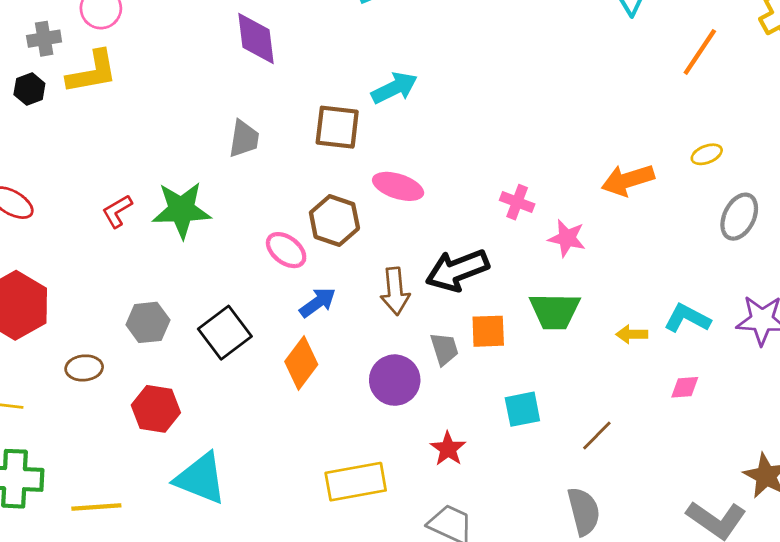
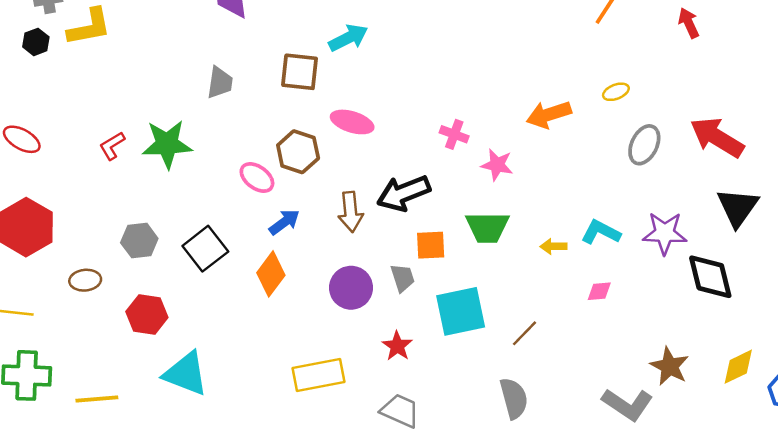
gray trapezoid: (444, 349) -> (403, 278), moved
cyan square: (522, 409) -> (461, 311), size x1.6

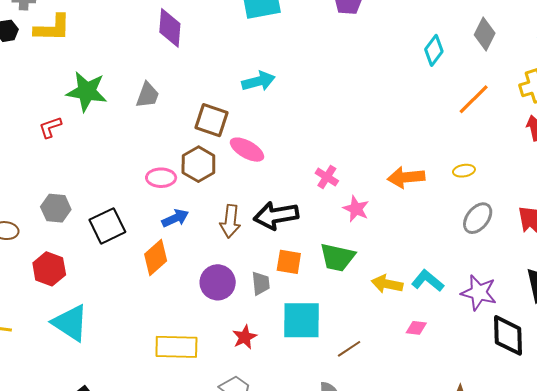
brown square: (300, 72) -> (212, 120), moved
green star: (167, 144) -> (87, 91), moved
pink ellipse: (257, 177) -> (161, 178), turned -48
yellow arrow: (553, 246) -> (387, 284), size x1.4

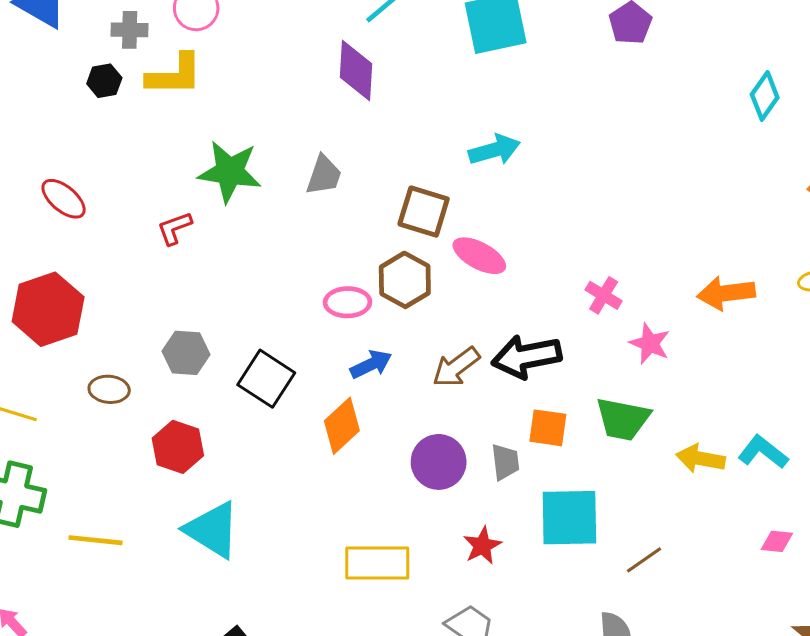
brown arrow: (230, 221) -> (456, 367), turned 48
black square: (107, 226) -> (266, 379), turned -30
pink diamond: (416, 328) -> (777, 541), moved

